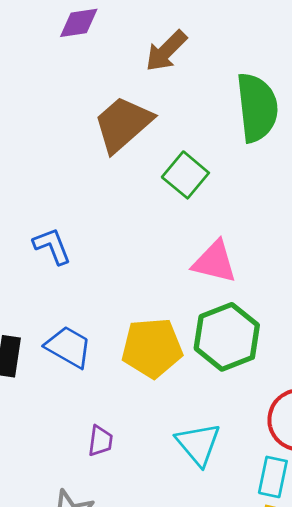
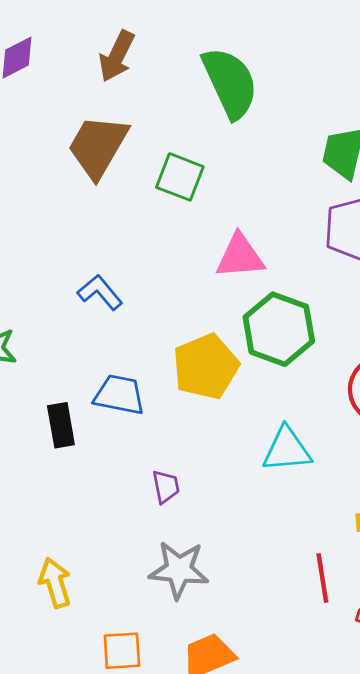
blue L-shape: (52, 246) -> (100, 292), moved
purple trapezoid: (100, 441) -> (166, 487), moved
cyan triangle: (198, 444) -> (287, 450), turned -36

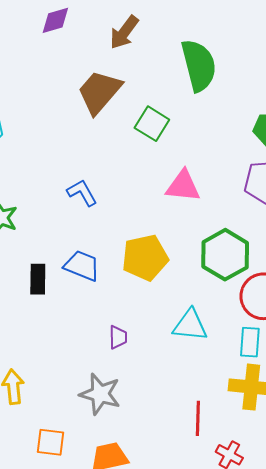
green hexagon: (279, 329) -> (225, 255), moved
purple trapezoid: (166, 487) -> (118, 337), moved

